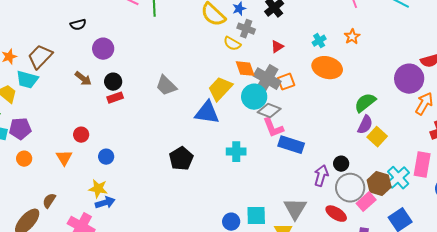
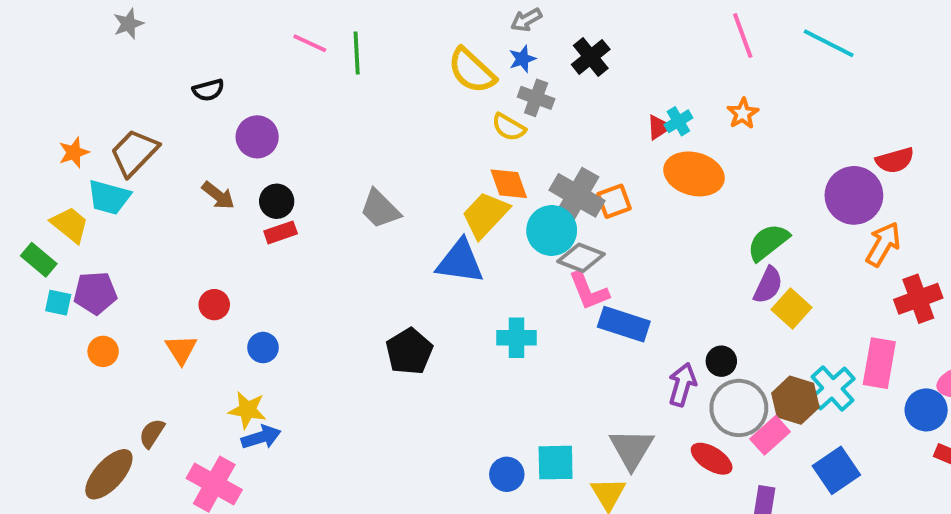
red triangle: (277, 47) -> (659, 127), moved
orange diamond: (245, 69) -> (509, 184), moved

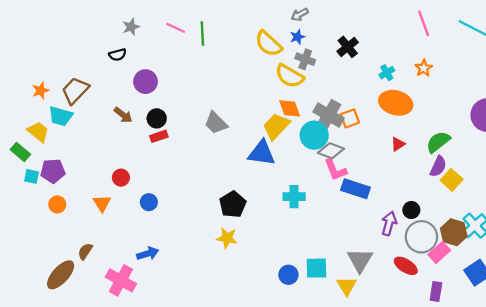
gray star: (128, 24) -> (131, 27), moved
black cross: (591, 57) -> (348, 47), moved
yellow semicircle: (509, 127) -> (290, 76), size x1.5
red triangle: (659, 127) -> (398, 144), moved
yellow star: (247, 410) -> (227, 238), moved

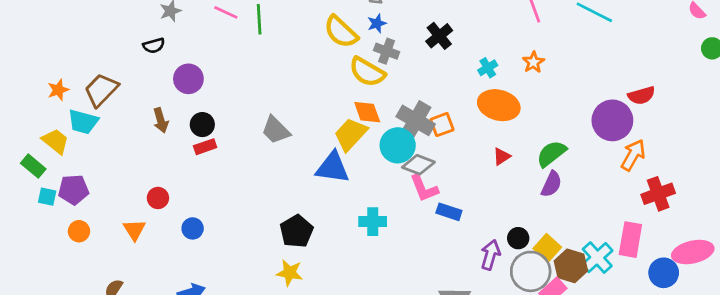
brown arrow: (123, 115) -> (161, 120), turned 36
yellow square: (452, 180) -> (547, 248), moved
blue rectangle: (355, 189) -> (449, 212), size x0.7

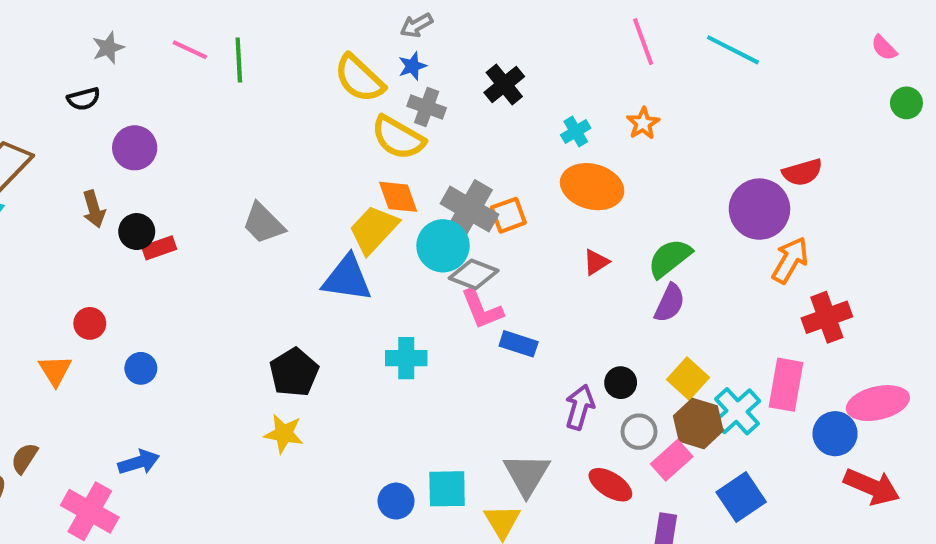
black circle: (202, 125) -> (137, 232), moved
yellow square: (547, 248) -> (688, 379), moved
gray circle: (531, 271) -> (639, 432), size x0.6

